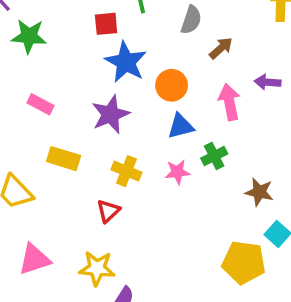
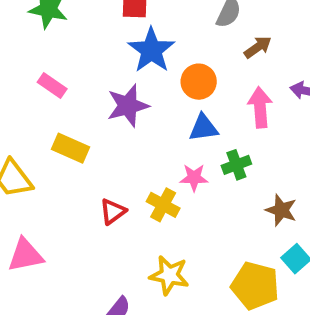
yellow cross: (126, 171) -> (163, 205), moved
yellow star: (97, 268) -> (169, 275), moved

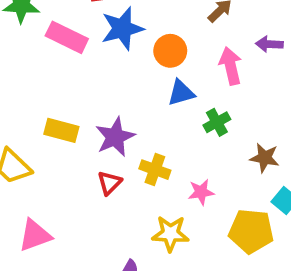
blue star: (151, 50) -> (122, 29), turned 30
pink rectangle: (52, 85) -> (67, 37), moved, size x1.5
purple star: (128, 106) -> (115, 137), moved
pink star: (194, 178) -> (201, 192), moved

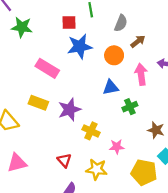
pink rectangle: (67, 37) -> (47, 68), moved
orange circle: (170, 51) -> (114, 55), moved
red triangle: (109, 183) -> (64, 160), moved, turned -32

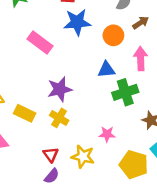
yellow rectangle: (38, 103) -> (25, 113), moved
green cross: (130, 107) -> (125, 92), size x1.5
yellow cross: (91, 131) -> (59, 118), moved
red triangle: (64, 160) -> (51, 154), moved

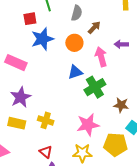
purple star: (60, 89) -> (21, 97), moved
pink star: (107, 134) -> (88, 125), size x1.6
yellow star: (83, 157) -> (82, 153), moved

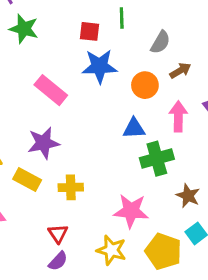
yellow cross: (46, 120) -> (71, 187), turned -35

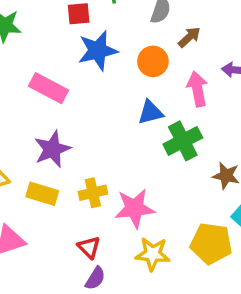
pink star: (131, 211) -> (135, 208), moved

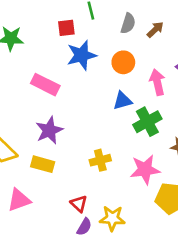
brown arrow: (189, 37) -> (155, 30), moved
yellow cross: (93, 193) -> (100, 160), moved
pink star: (135, 208) -> (145, 170), moved
yellow star: (153, 254) -> (112, 218), moved

